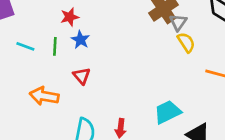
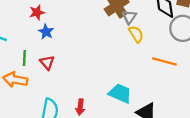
green line: (55, 46) -> (24, 58), moved
cyan trapezoid: (167, 112) -> (120, 93), turned 50

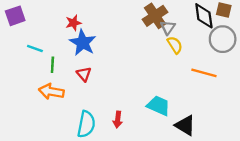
blue star: (46, 32) -> (83, 43), size x1.6
green line: (24, 58) -> (52, 65), moved

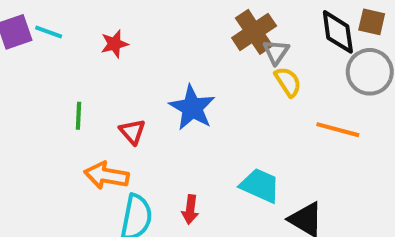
blue star: (83, 43) -> (192, 108), moved
cyan line: (35, 48) -> (49, 32), moved
orange arrow: (51, 92) -> (106, 176), moved

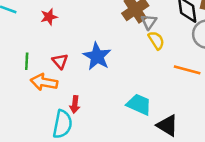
red triangle: (132, 132) -> (60, 61), moved
orange arrow: (106, 176) -> (44, 82), moved
red arrow: (190, 209) -> (75, 104), moved

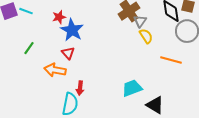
blue star: (97, 56) -> (72, 30), moved
green line: (27, 61) -> (29, 48), moved, turned 32
cyan trapezoid: (139, 104) -> (132, 88), turned -45

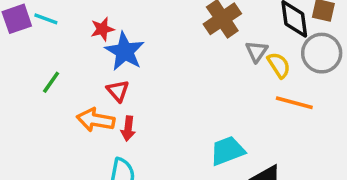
gray triangle: (140, 21) -> (257, 51), moved
yellow semicircle: (146, 36) -> (279, 65), moved
red arrow: (80, 88) -> (128, 128), moved

